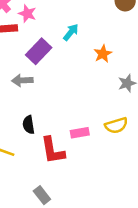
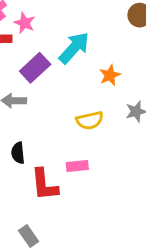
cyan arrow: (71, 32) -> (74, 48), size x1.6
yellow semicircle: (116, 125) -> (90, 120), moved

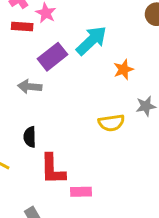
yellow semicircle: (90, 120) -> (111, 123), moved
pink rectangle: (77, 166) -> (81, 192), moved

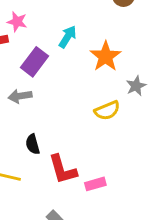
cyan arrow: (91, 41) -> (68, 37), size x0.7
orange star: (123, 69) -> (106, 56), size x1.5

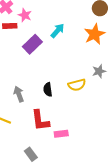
orange star: (106, 56) -> (95, 34), moved
gray arrow: (20, 96) -> (19, 94), moved, turned 70
black semicircle: (33, 144) -> (48, 89), moved

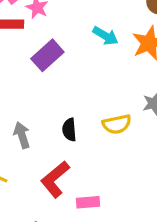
cyan arrow: (58, 31) -> (105, 36), moved, turned 77
red L-shape: (40, 120) -> (55, 179), turned 55

